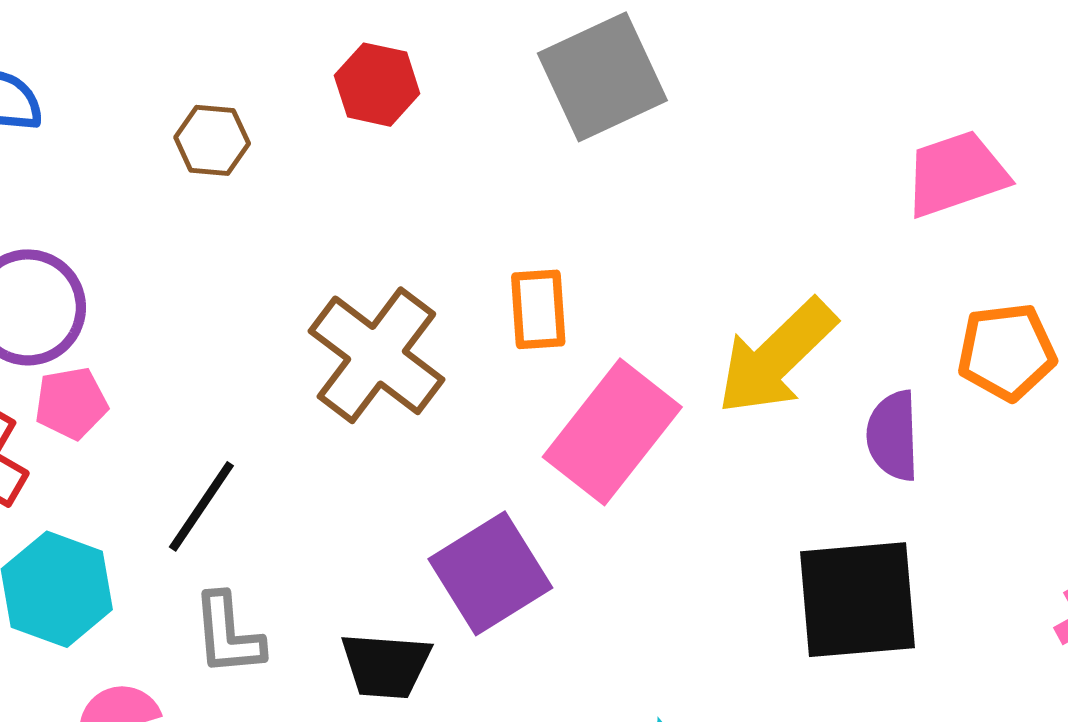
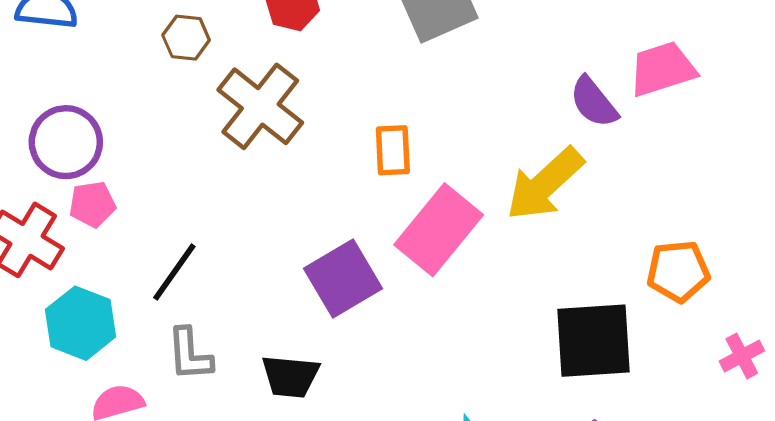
orange pentagon: (1007, 352) -> (678, 271), moved
brown cross: (376, 355) -> (260, 106), moved
purple semicircle: (893, 436) -> (594, 102), moved, turned -38
purple square: (490, 573) -> (343, 278), moved

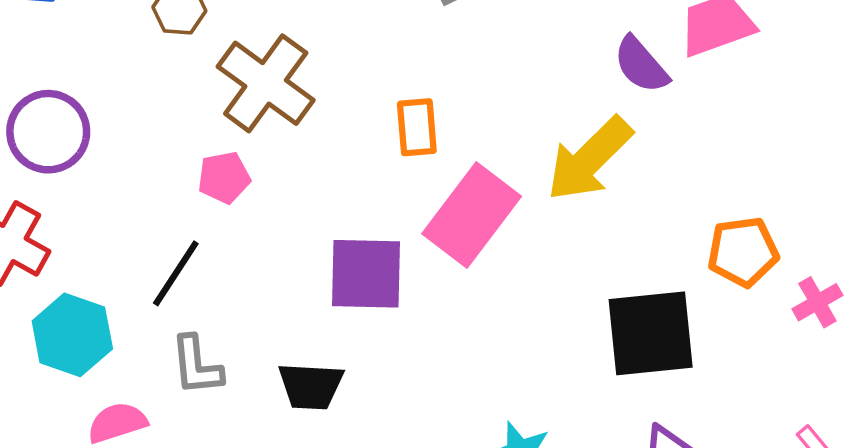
pink pentagon: (92, 204) -> (224, 177), moved
purple square: (343, 278) -> (366, 274), turned 34
pink cross: (742, 356) -> (817, 302), moved

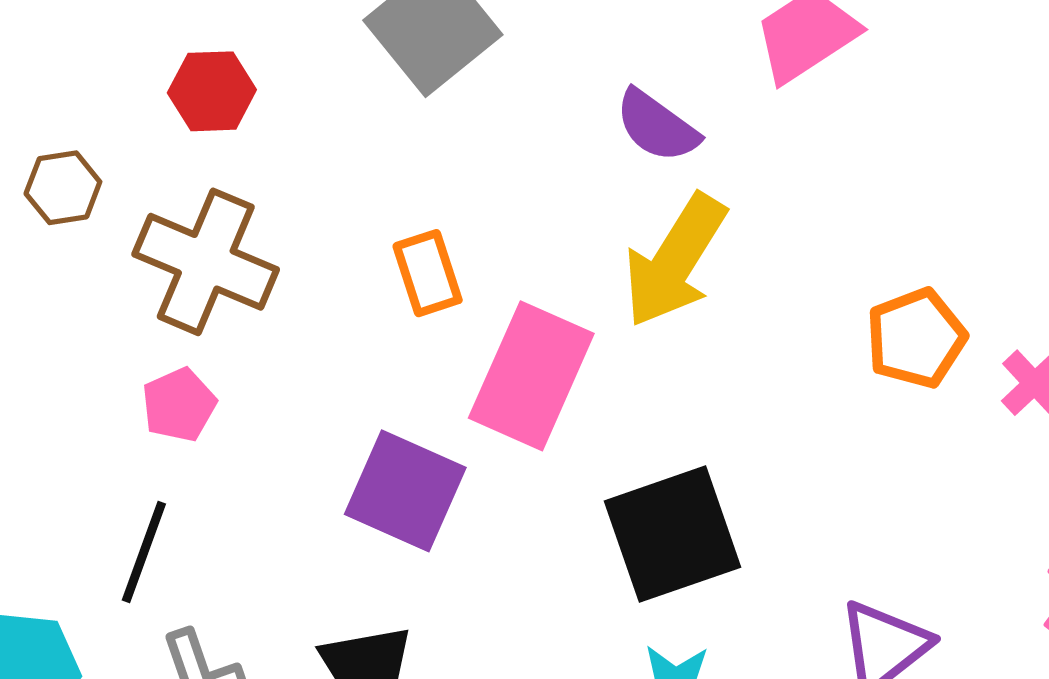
purple semicircle: (641, 65) -> (657, 126), moved
purple square: (366, 274) -> (405, 491), turned 36
black square: (651, 333) -> (673, 534), moved

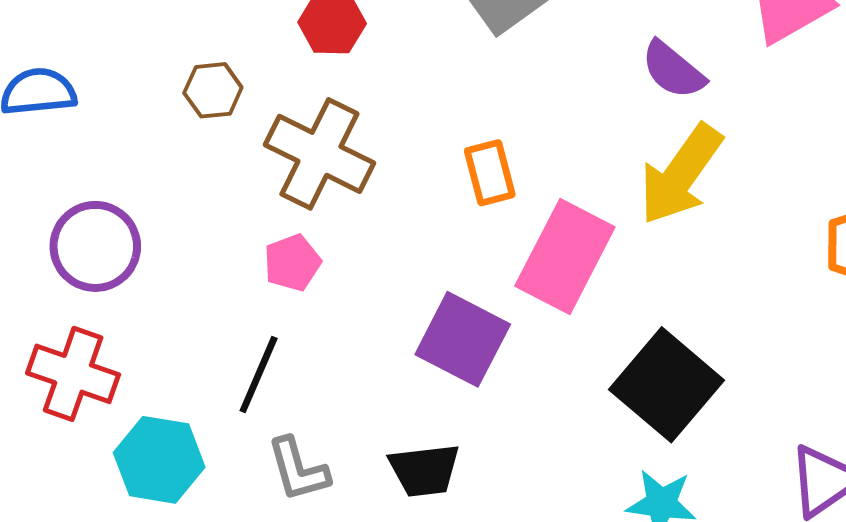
black square: (673, 534) -> (666, 385), turned -34

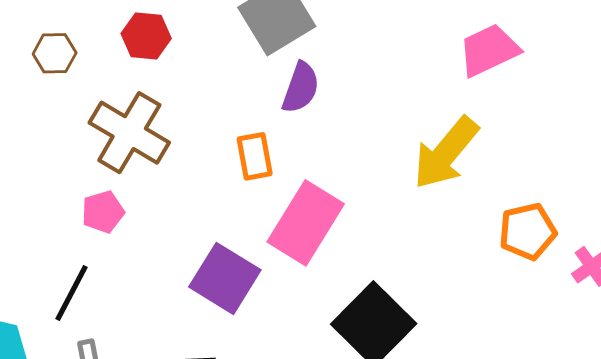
purple semicircle: (673, 70) -> (301, 88), moved, turned -114
brown hexagon: (213, 90) -> (55, 53), moved
yellow arrow: (681, 174) -> (446, 153), moved

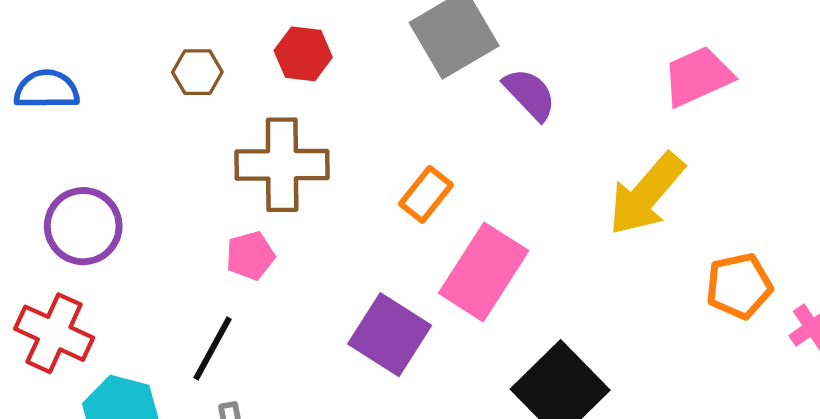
purple semicircle: (301, 88) -> (530, 94), moved, turned -64
brown cross: (129, 133) -> (282, 165), turned -32
orange rectangle: (255, 156) -> (426, 194), turned 48

